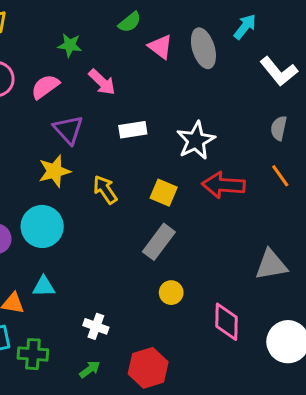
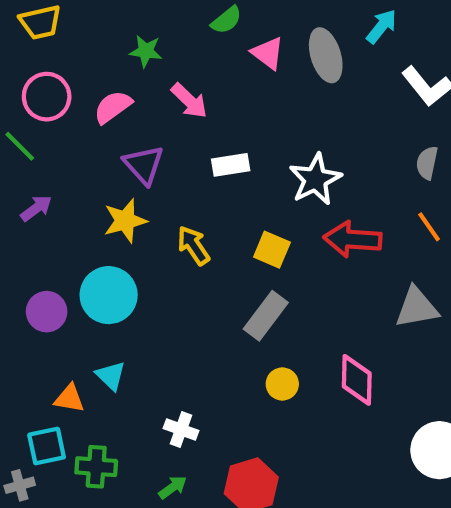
gray triangle: (271, 265) -> (417, 307), moved
cyan triangle: (44, 286) -> (111, 376), turned 45
pink diamond: (227, 322) -> (357, 380), moved

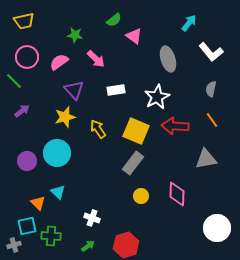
gray ellipse: (326, 55) -> (168, 59), moved
yellow square: (272, 250) -> (136, 131), size x1.5
orange triangle: (69, 398) -> (38, 203), turned 35

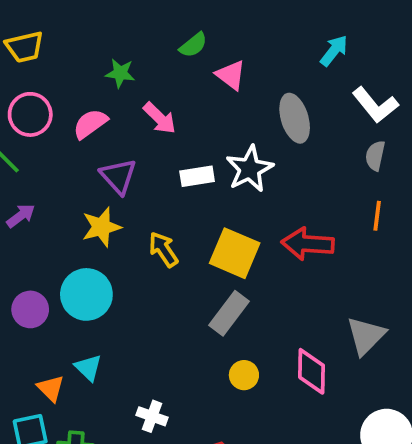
gray semicircle: (211, 89) -> (375, 156), moved
white star: (157, 97) -> (250, 169), moved
orange line: (212, 120) -> (377, 216), moved, turned 42
gray triangle: (206, 159) -> (366, 336), moved, turned -35

